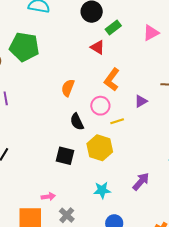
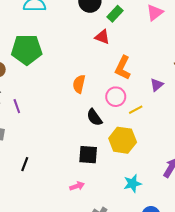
pink arrow: (48, 197) -> (77, 186), moved

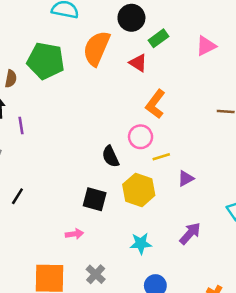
orange semicircle: (79, 84) -> (96, 48), moved, size x1.6
purple triangle: (157, 85) -> (186, 178), moved

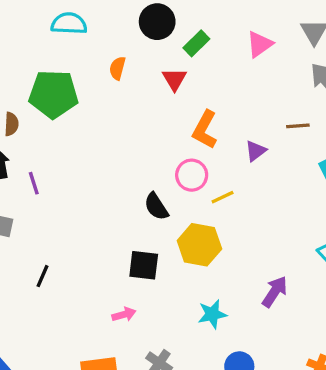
orange semicircle: (96, 48) -> (117, 68), size x0.5
red triangle: (138, 63) -> (174, 79), turned 36
purple triangle: (186, 178) -> (256, 151), moved

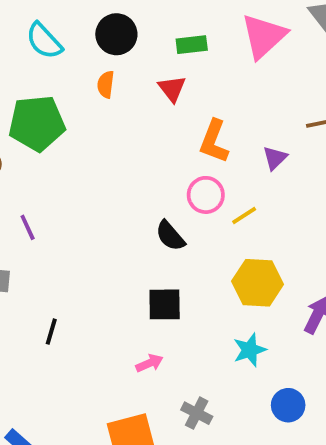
black circle: (157, 22) -> (116, 34), moved
cyan semicircle: (69, 24) -> (44, 41), turned -128
green rectangle: (196, 43) -> (192, 45), turned 45
pink triangle: (260, 44) -> (264, 36), size x1.5
yellow hexagon: (199, 245) -> (258, 283), moved

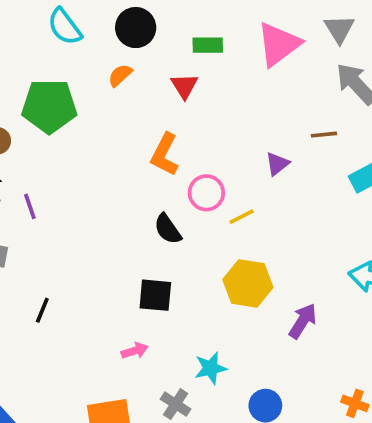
orange semicircle: (106, 84) -> (120, 75), turned 35
orange L-shape: (214, 141) -> (165, 154), moved
cyan star: (250, 350) -> (211, 368), moved

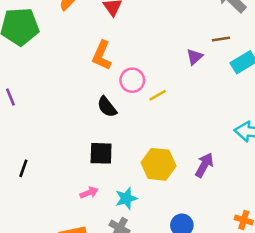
brown line: (324, 135) -> (221, 39), moved
purple triangle: (277, 164) -> (194, 57), moved
yellow hexagon: (248, 283) -> (159, 164), moved
cyan star: (211, 368) -> (126, 198), moved

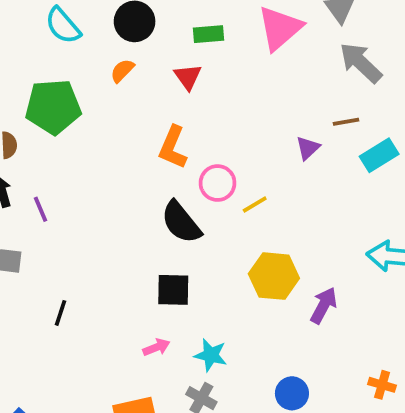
black semicircle: (107, 107) -> (181, 222), size x1.4
yellow hexagon: (159, 164) -> (274, 276), moved
cyan star: (126, 198) -> (211, 355), turned 30

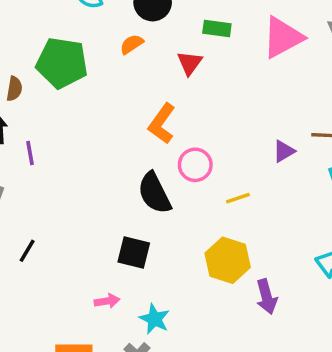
yellow line: (255, 205) -> (238, 198), moved
purple arrow: (324, 305) -> (267, 297), turned 124

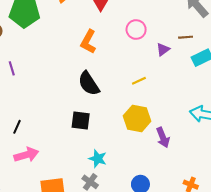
pink circle: (195, 165) -> (136, 30), moved
pink arrow: (107, 301) -> (26, 155), moved, size x1.6

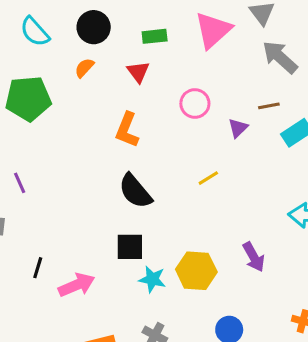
yellow hexagon: (137, 118) -> (196, 271), moved
pink arrow: (26, 155) -> (77, 285), moved
cyan star: (98, 159) -> (152, 279), moved

